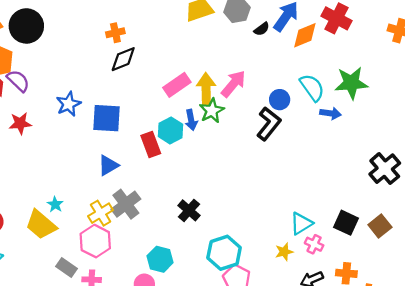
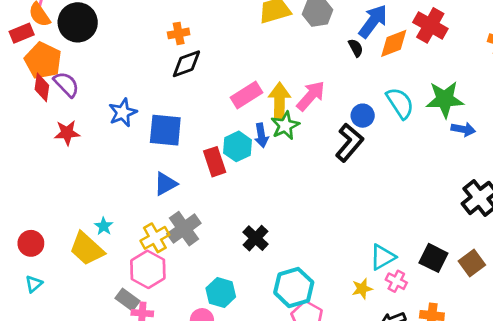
black semicircle: (262, 29) -> (356, 48), moved, turned -84
blue arrow: (331, 113) -> (463, 129), moved
gray rectangle: (67, 268) -> (127, 300), moved

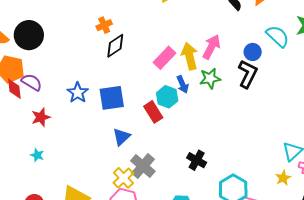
green star: (285, 126) -> (210, 78), moved, turned 30
cyan star: (104, 226) -> (37, 155), moved

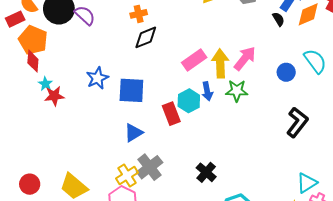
black L-shape: (248, 74) -> (297, 122), moved
purple semicircle: (32, 82) -> (85, 15), moved
cyan star: (37, 155) -> (45, 84), moved

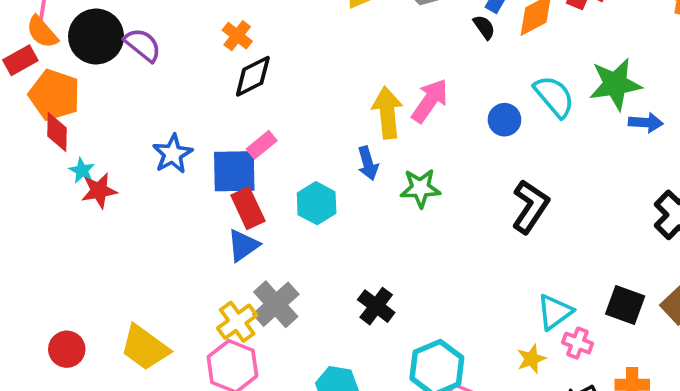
orange cross: (139, 14) -> (237, 36), turned -35
pink rectangle: (194, 60) -> (262, 145), moved, size x0.7
green star: (237, 91) -> (420, 188), moved
cyan hexagon: (189, 101) -> (317, 203), moved
red rectangle: (171, 114) -> (248, 208), moved

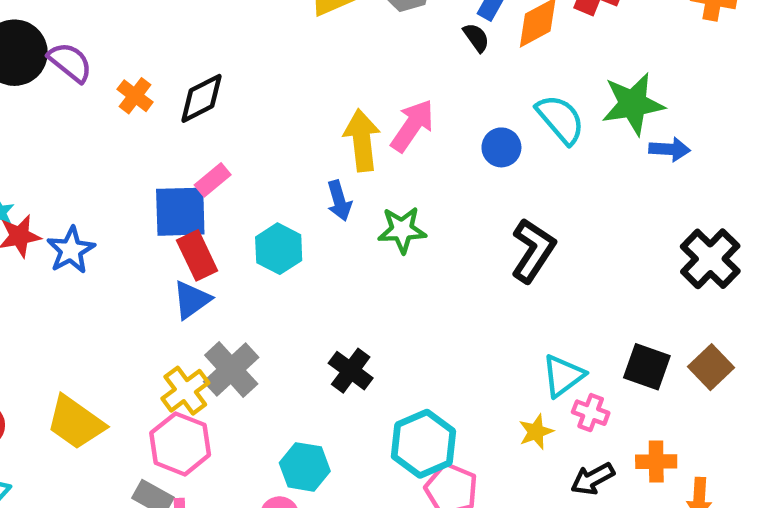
orange cross: (237, 36) -> (135, 96), moved
blue star: (173, 154) -> (71, 250), moved

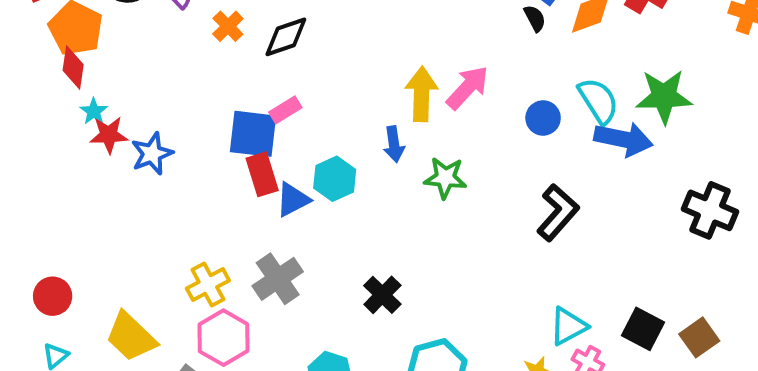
blue arrow: (670, 149) -> (624, 139), moved, size x1.6
black cross: (710, 259) -> (710, 210), moved, turned -30
blue triangle: (192, 300) -> (293, 200), moved
yellow cross: (185, 391) -> (208, 285), moved
yellow trapezoid: (76, 423) -> (131, 337), moved

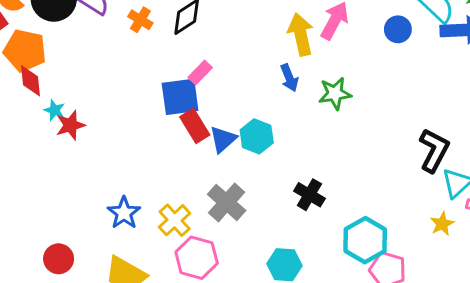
blue star: (152, 154) -> (124, 213), moved
cyan hexagon: (335, 179) -> (257, 136), moved
black L-shape: (558, 212) -> (434, 150), moved

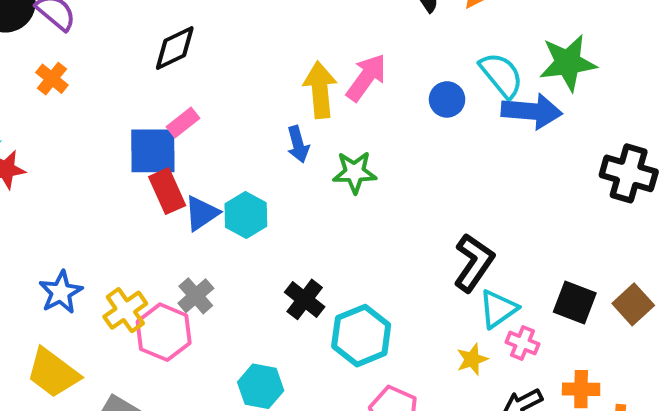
orange cross: (140, 20) -> (52, 79), moved
gray cross: (227, 202) -> (196, 296), size x0.7
cyan hexagon: (365, 240) -> (361, 336), moved
pink hexagon: (197, 258) -> (164, 332), moved

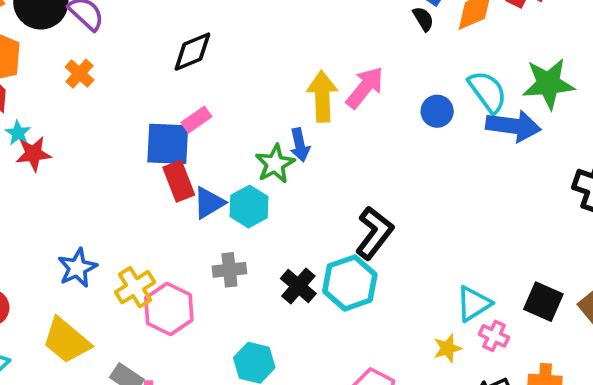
green star: (355, 172) -> (275, 164), moved, turned -30
black L-shape: (474, 263) -> (374, 233), moved
gray cross: (196, 296) -> (229, 270), moved, turned 32
cyan hexagon: (361, 336) -> (350, 283), moved

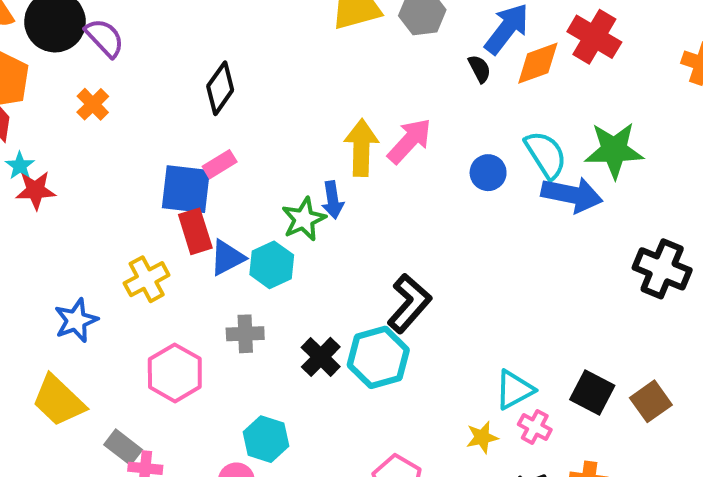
black diamond: (192, 52) -> (220, 88), turned -36
yellow cross: (135, 287) -> (147, 279), moved

